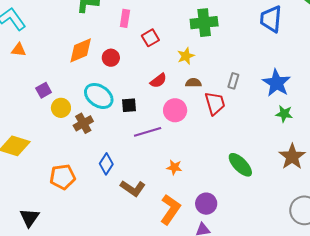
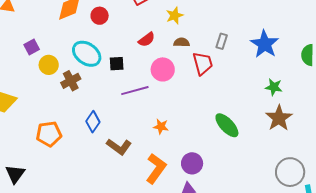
green star: (284, 114) -> (274, 87), moved

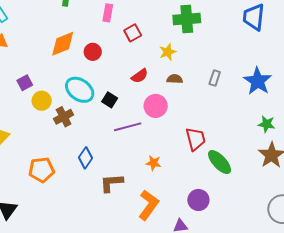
red trapezoid: (203, 63) -> (196, 139), moved
black square: (117, 64) -> (110, 100), turned 35
brown L-shape: (119, 147) -> (111, 183), turned 140
purple circle: (192, 163) -> (198, 200), moved

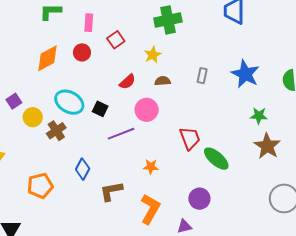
red circle: (93, 52) -> (82, 52), moved

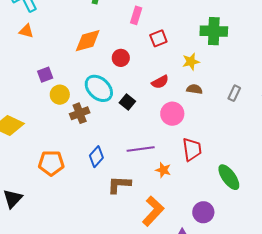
red circle: (82, 52) -> (121, 58), moved
purple line: (121, 134) -> (141, 149), moved
red trapezoid: (190, 138) -> (192, 149), moved

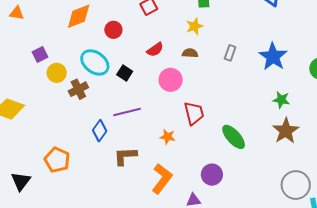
yellow star: (191, 62) -> (194, 26), moved
purple line: (141, 149) -> (127, 112), moved
orange pentagon: (51, 163) -> (57, 160), moved, turned 30

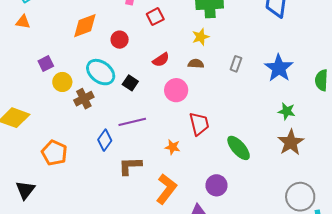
orange pentagon: (57, 160) -> (54, 153), moved

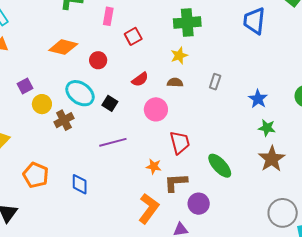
orange diamond: (85, 26) -> (63, 47), turned 36
blue star: (279, 68) -> (258, 99), moved, size x0.7
blue diamond: (105, 140) -> (80, 184), moved, turned -35
brown L-shape: (130, 166) -> (176, 183), moved

